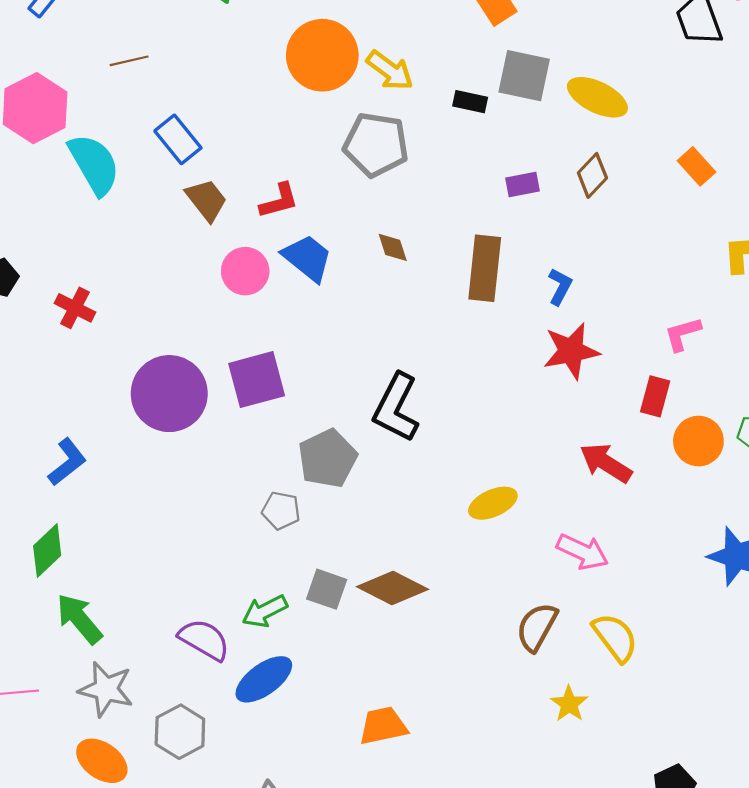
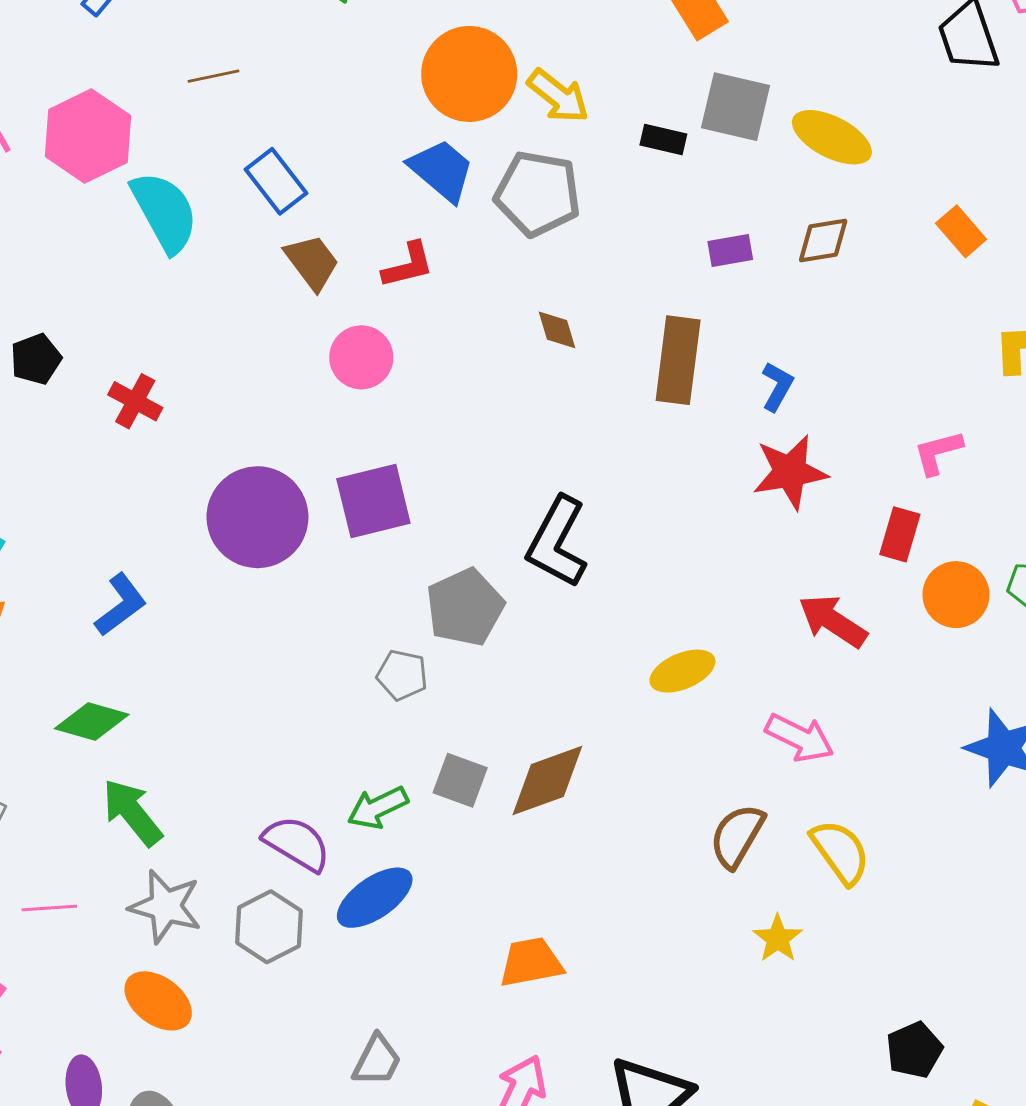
brown diamond: (592, 175) -> (823, 240), turned 36
blue trapezoid: (307, 258) -> (441, 170), moved
green diamond: (47, 551) -> (92, 721), turned 58
brown diamond: (393, 588) -> (547, 780), turned -48
gray hexagon: (180, 732) -> (269, 927), moved

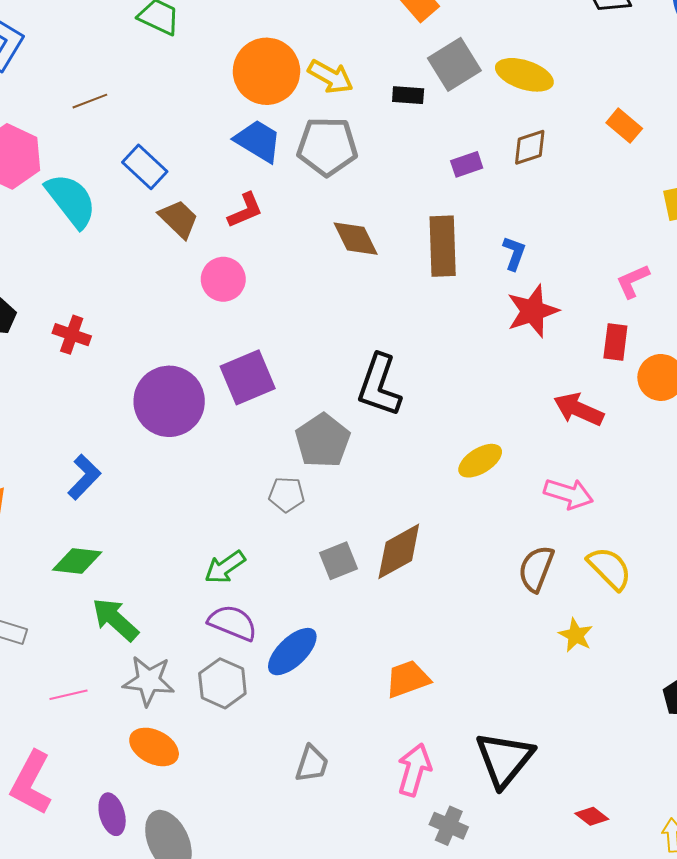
gray square: (736, 107) -> (454, 64), turned -36
brown diamond: (557, 330) -> (356, 239), size x1.5
gray square: (460, 780) -> (339, 561), turned -33
green arrow: (378, 808) -> (225, 567), moved

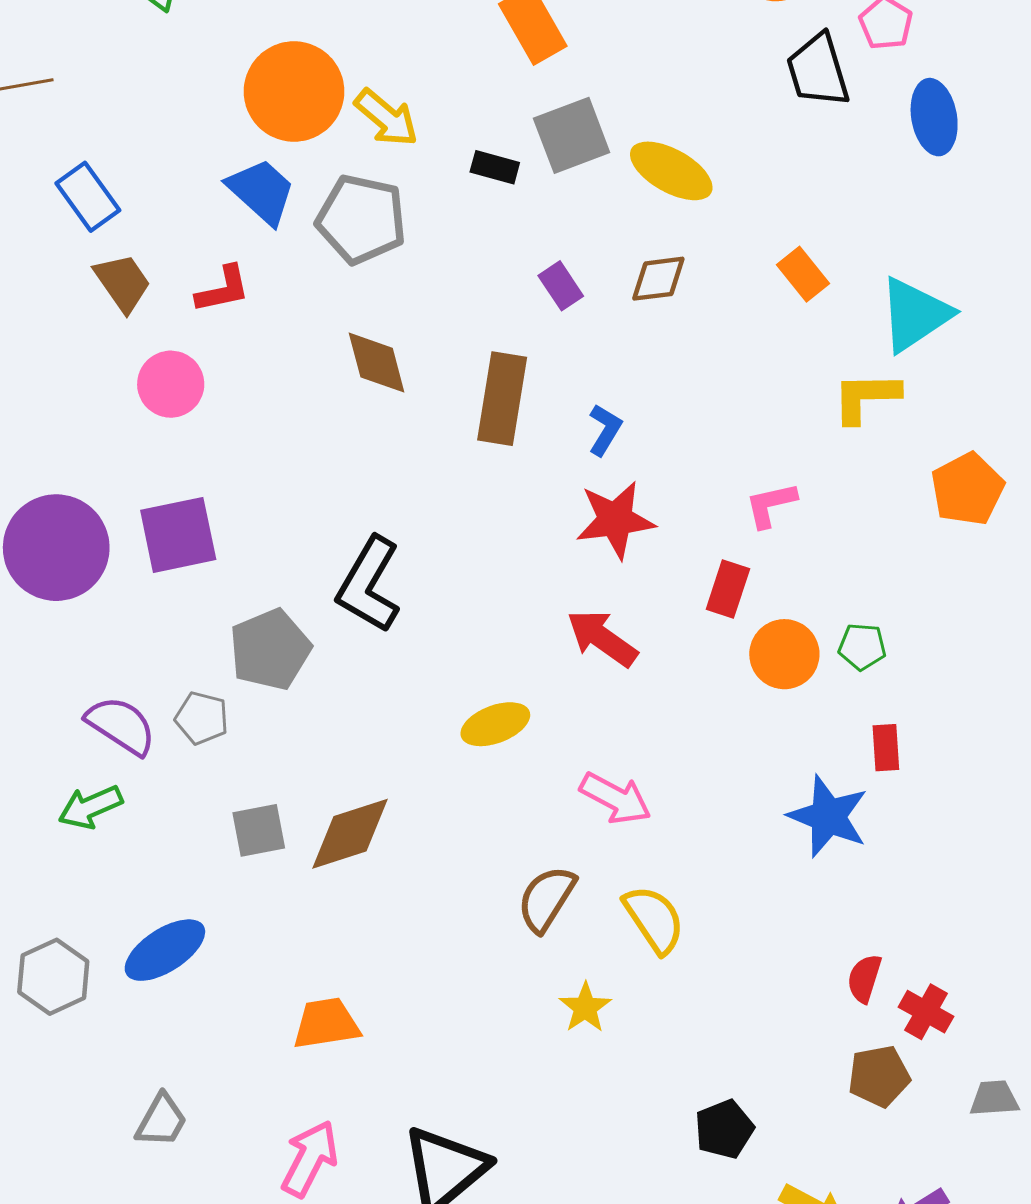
purple rectangle: (467, 164) -> (561, 286), turned 64
red arrow: (579, 409) -> (602, 638), moved
purple semicircle: (233, 623) -> (121, 725), moved

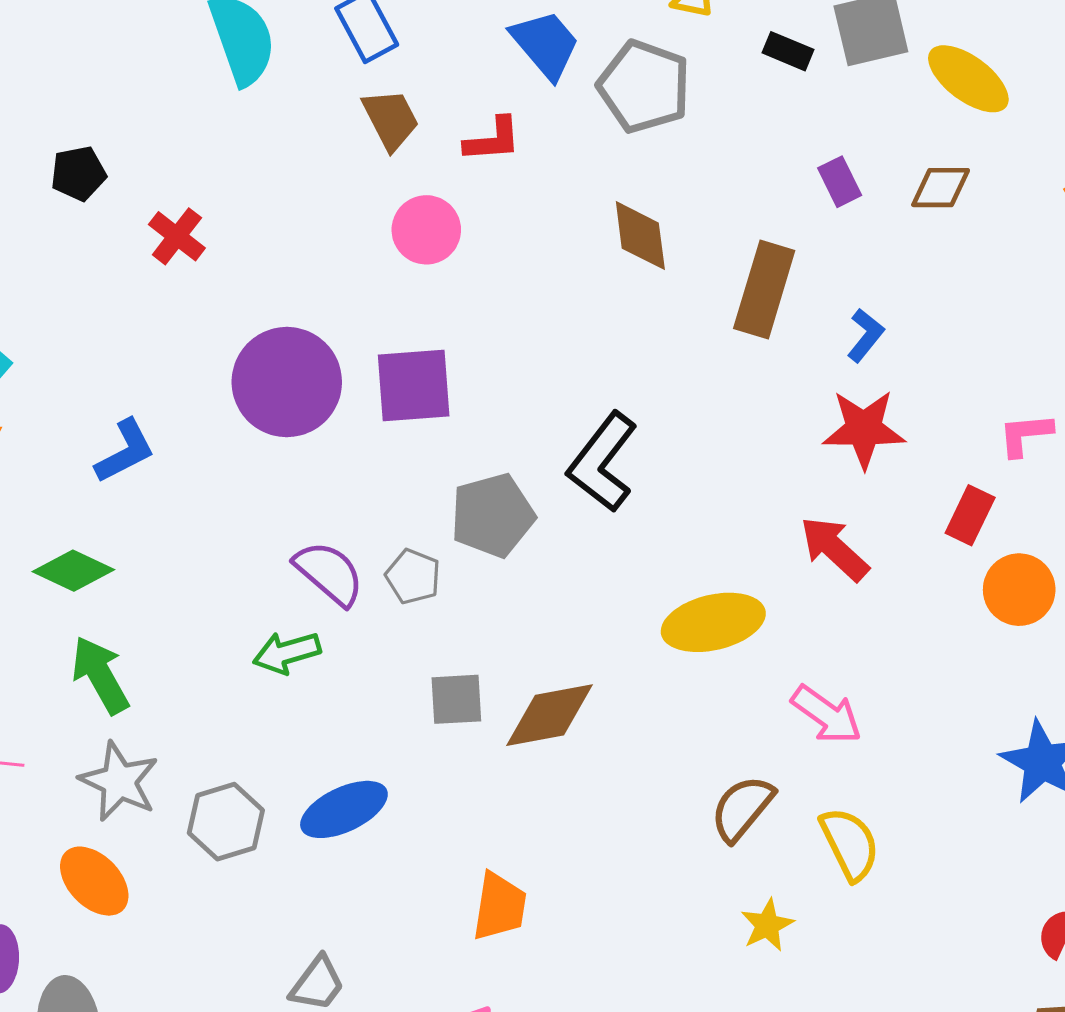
yellow ellipse: (495, 724) -> (713, 622), size x1.4
orange trapezoid: (326, 1023) -> (499, 906), turned 100

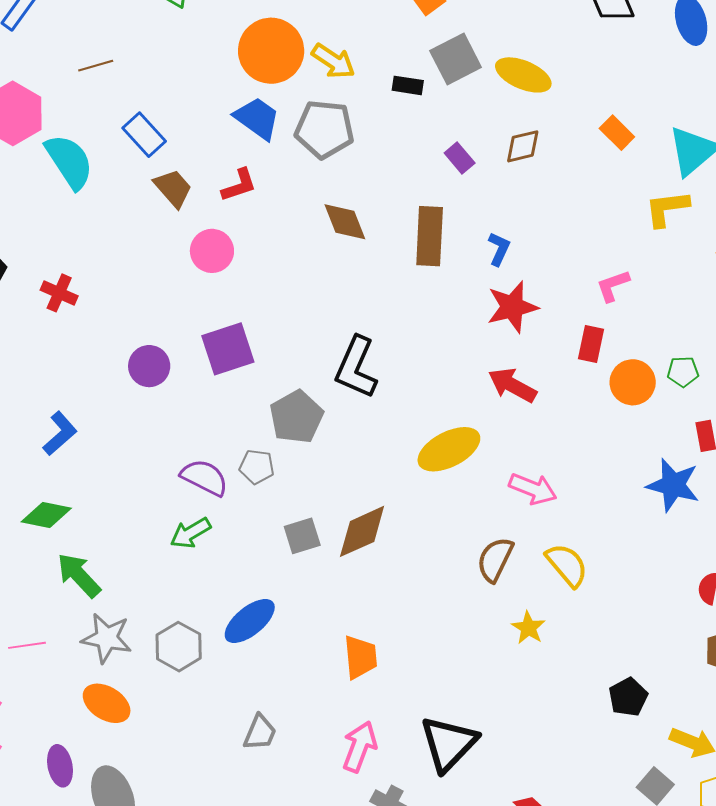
purple circle: (287, 382) -> (149, 366), size x0.6

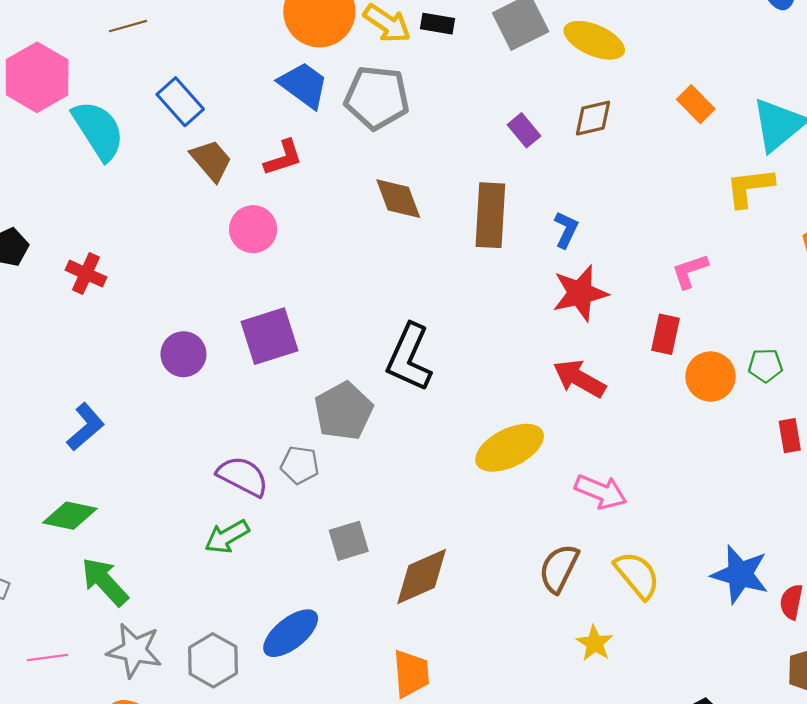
black rectangle: (408, 85) -> (437, 24), moved
blue star: (673, 485) -> (740, 574), moved
brown diamond: (362, 531) -> (422, 576), moved

